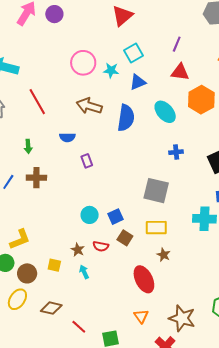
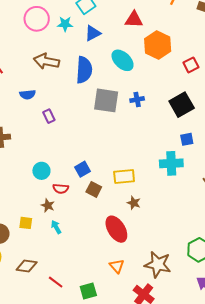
gray square: (156, 191) -> (106, 100), moved
cyan circle: (90, 215) -> (41, 171), moved
red semicircle: (101, 246) -> (61, 189), moved

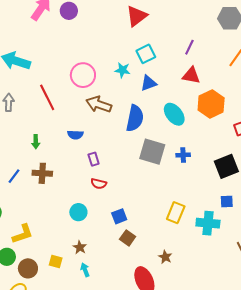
pink circle: (37, 19) -> (83, 75), moved
yellow rectangle: (124, 176) -> (176, 213), moved, turned -70
red semicircle: (61, 189) -> (99, 184), moved

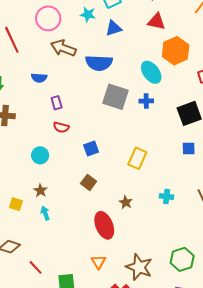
cyan ellipse: (174, 114) -> (151, 72), moved
blue semicircle: (135, 118) -> (99, 63), turned 80
blue square: (119, 216) -> (91, 149), moved
cyan cross: (208, 223) -> (167, 197), moved, size x0.6

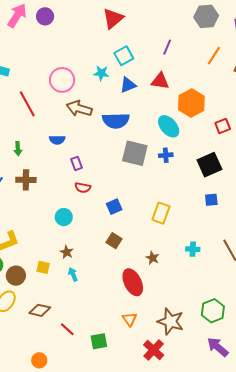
red triangle: (156, 22) -> (160, 81), moved

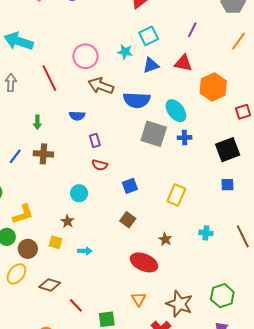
cyan ellipse: (169, 126) -> (176, 111), moved
brown star: (67, 252) -> (67, 221), moved
cyan arrow: (73, 274) -> (85, 251), turned 112
red ellipse: (133, 282) -> (144, 262), turned -44

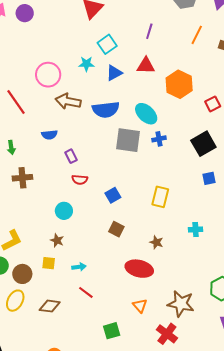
red line: (76, 305) -> (86, 292), moved

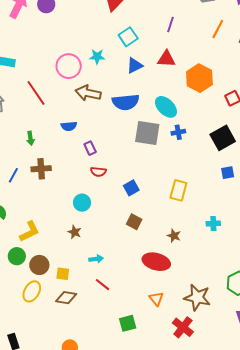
cyan star: (86, 64) -> (97, 57), moved
yellow square: (49, 263) -> (63, 274), moved

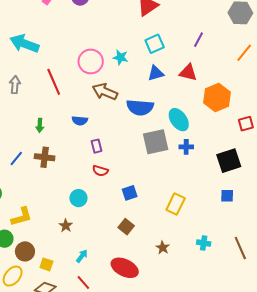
gray square: (147, 133) -> (156, 142), turned -32
cyan arrow: (96, 259) -> (82, 256), turned -56
red ellipse: (156, 262) -> (125, 268), moved

